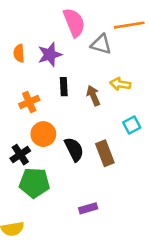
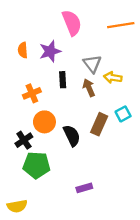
gray triangle: (101, 44) -> (92, 64), moved, turned 36
brown rectangle: (105, 153) -> (99, 124), moved, turned 45

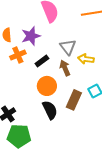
black rectangle: (63, 80) -> (42, 61), turned 56
orange cross: (32, 93) -> (18, 55), moved
orange circle: (44, 122) -> (47, 86), moved

